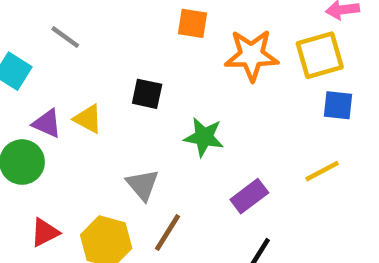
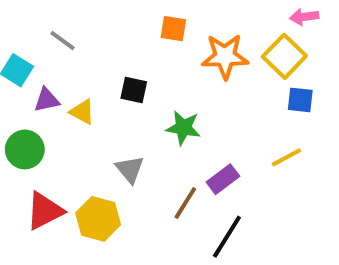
yellow square: (320, 55) -> (284, 56), turned -30
purple triangle: (47, 123) -> (47, 100), moved, turned -36
red triangle: (45, 232) -> (45, 211), size x1.5
brown line: (168, 232) -> (185, 203), moved

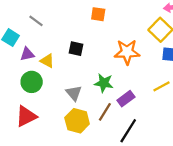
orange star: (225, 56) -> (127, 52), moved
green star: (183, 128) -> (104, 83), moved
green circle: (25, 149) -> (32, 82), moved
yellow hexagon: (98, 219) -> (77, 121), moved

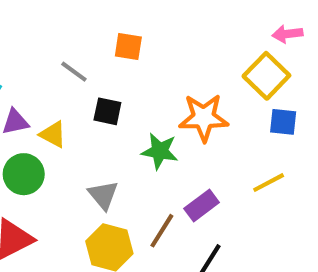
orange square: (98, 14) -> (128, 46), moved
gray line: (36, 21) -> (74, 72), moved
green star: (104, 83) -> (160, 151), moved

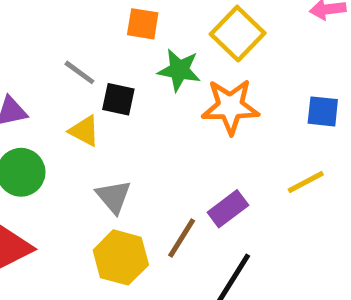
gray line: (74, 72) -> (79, 72), moved
yellow square: (266, 76) -> (238, 34), moved
yellow triangle: (53, 134) -> (84, 131), moved
green star: (160, 151) -> (179, 70), moved

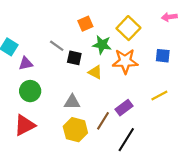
orange square: (143, 24) -> (85, 24), turned -32
blue square: (323, 111) -> (163, 56), moved
yellow triangle: (84, 131) -> (95, 72), moved
gray triangle: (114, 197) -> (72, 102), turned -49

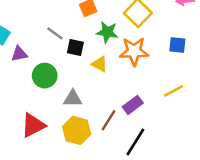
green circle: (30, 91) -> (45, 76), moved
red triangle: (25, 125) -> (33, 125), moved

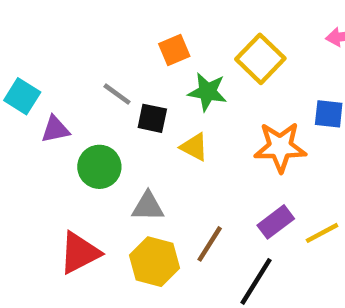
orange star: (134, 51) -> (280, 147), moved
yellow line: (174, 91) -> (322, 233), moved
purple rectangle: (133, 105) -> (276, 222), moved

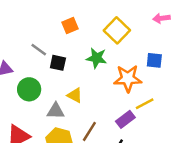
green star: (207, 92) -> (97, 58), moved
yellow triangle: (194, 147) -> (75, 95), moved
yellow line: (322, 233) -> (145, 104), moved

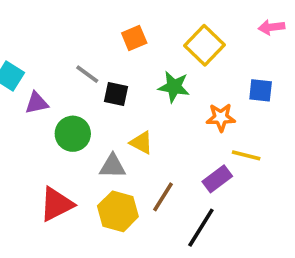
orange star: (128, 78) -> (221, 117), size x0.7
yellow line: (145, 104) -> (246, 155), turned 42

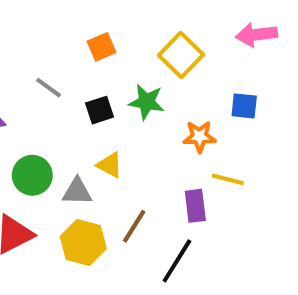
pink arrow: (271, 27) -> (256, 35), size x1.4
black square: (116, 94) -> (100, 110), moved, turned -30
green circle: (73, 134) -> (32, 175), moved
purple rectangle: (217, 179) -> (195, 206), turned -60

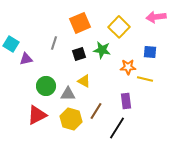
orange square: (102, 47) -> (80, 23), size x1.5
gray line: (49, 88) -> (54, 43), turned 72
yellow line: (228, 179) -> (145, 79), moved

